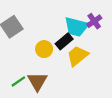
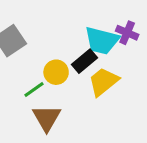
purple cross: (94, 21) -> (127, 33), turned -32
green line: (18, 81) -> (34, 90), moved

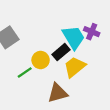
cyan trapezoid: (102, 41) -> (73, 37), turned -135
brown triangle: (47, 118) -> (58, 93), moved, turned 45

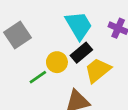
cyan trapezoid: (73, 37) -> (79, 25), moved

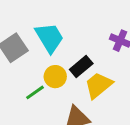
cyan trapezoid: (79, 25) -> (49, 38), moved

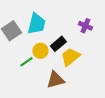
cyan trapezoid: (49, 38) -> (36, 24), turned 45

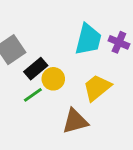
cyan trapezoid: (36, 24) -> (88, 39), moved
black rectangle: (58, 44) -> (36, 69), moved

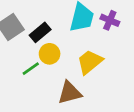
black rectangle: (36, 69) -> (40, 32), moved

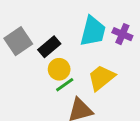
green line: (31, 69) -> (65, 85), moved

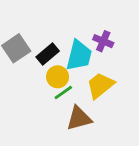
cyan trapezoid: (93, 31) -> (79, 55), moved
purple cross: (122, 34) -> (103, 41), moved

